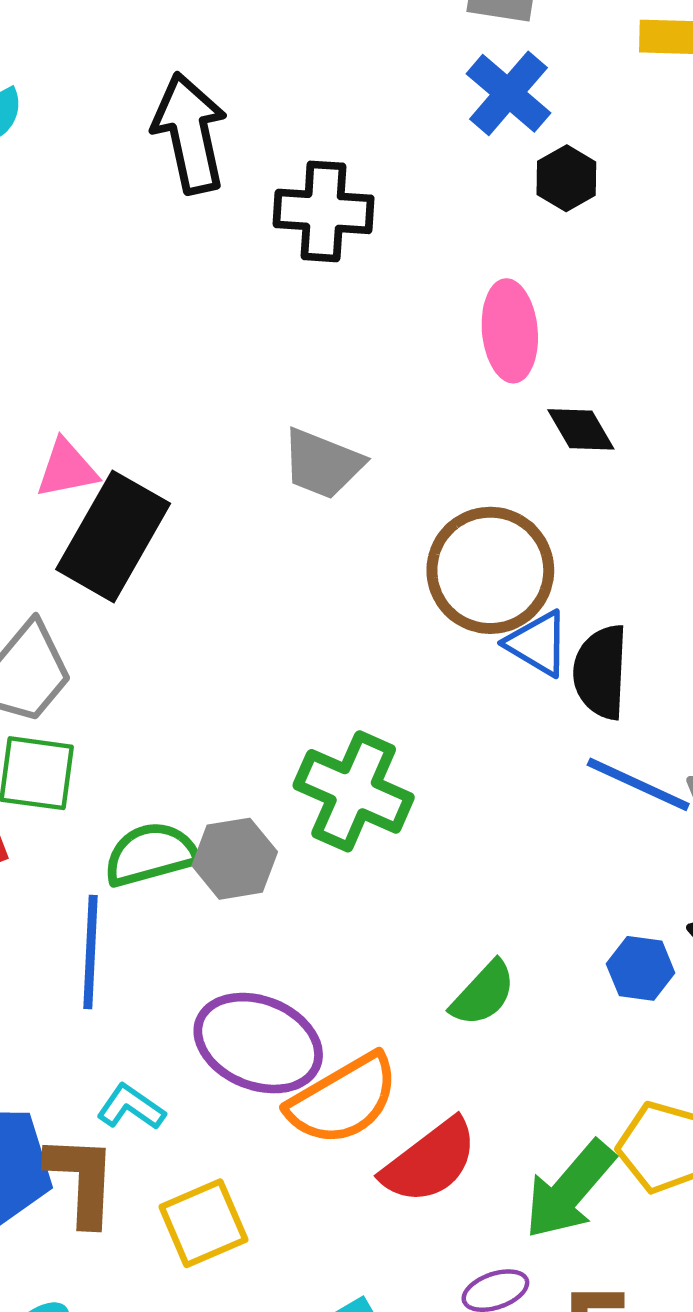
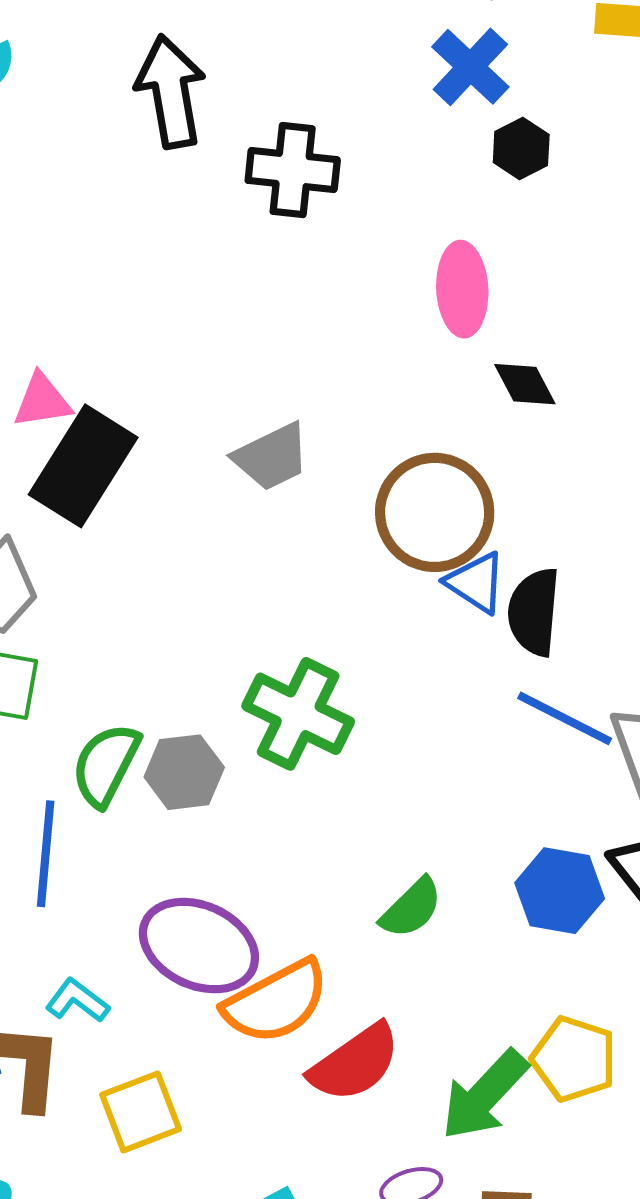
gray trapezoid: (323, 464) -> (272, 457), moved, turned -50
green semicircle: (151, 854) -> (106, 765), turned -50
blue hexagon: (641, 968) -> (560, 891), size x1.4

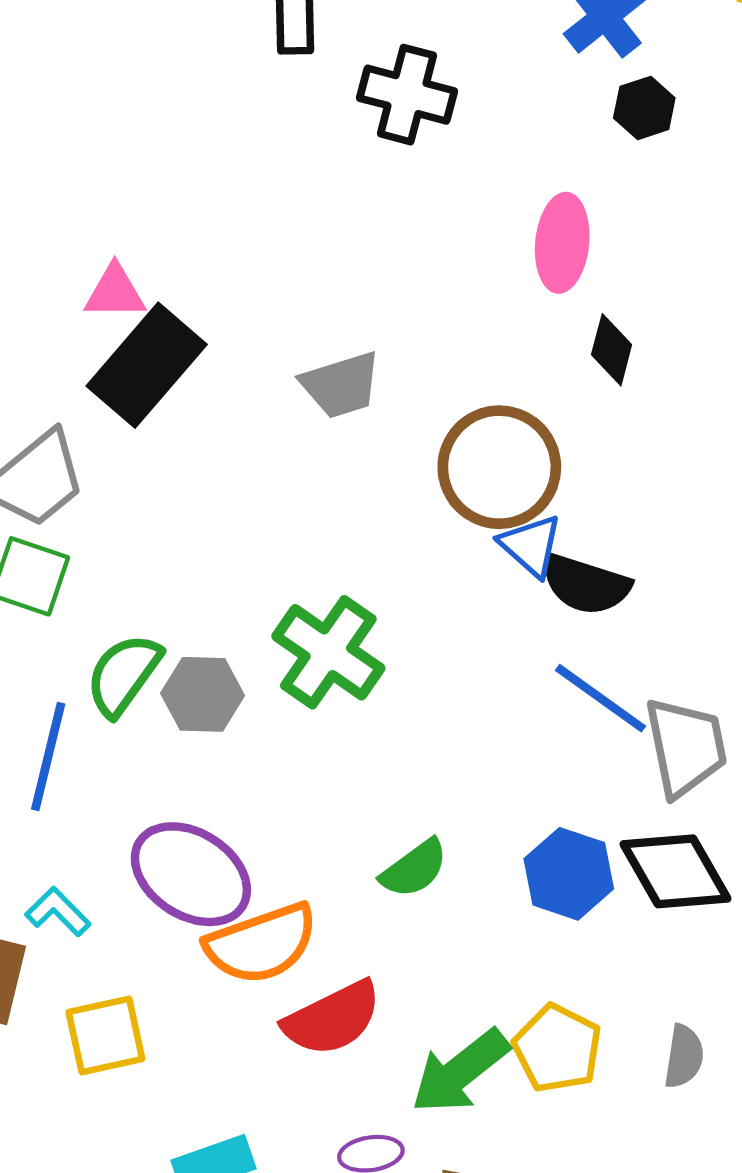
black diamond: (525, 384) -> (612, 350), turned 34
black semicircle: (534, 612) -> (586, 584), turned -86

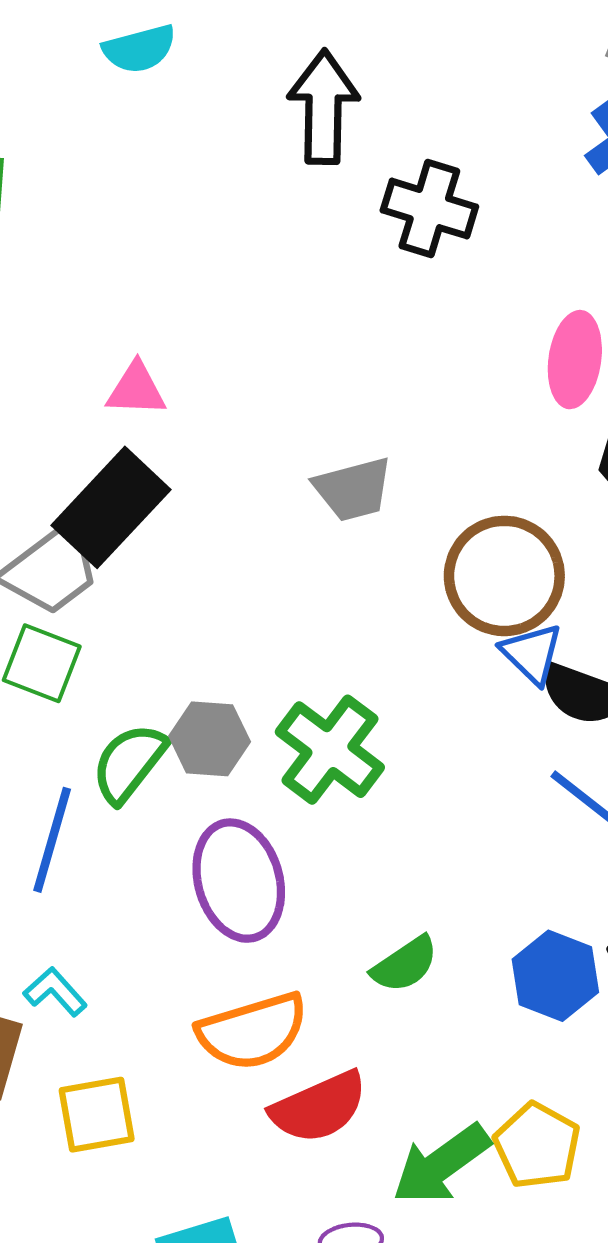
black rectangle: (147, 365) -> (111, 507), moved
gray hexagon: (203, 694) -> (210, 739), moved
purple ellipse: (191, 874) -> (239, 881), moved, turned 39

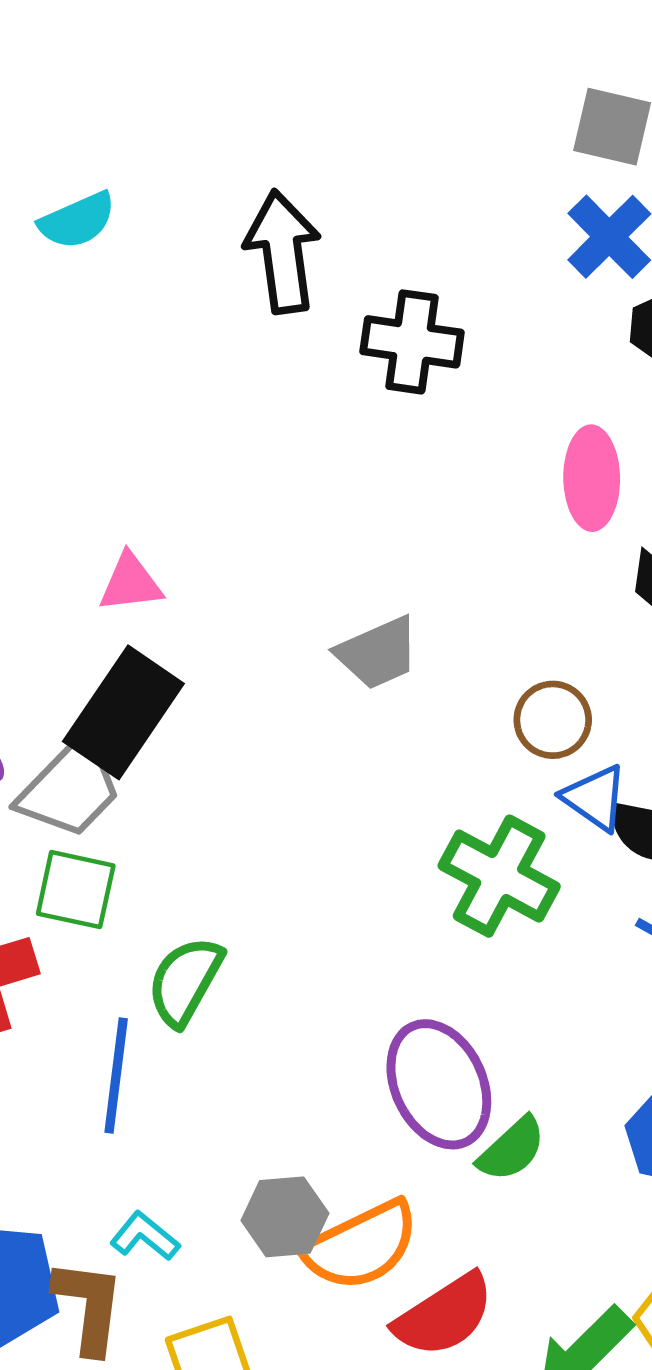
brown circle: (504, 576) -> (553, 720), size x0.6
gray hexagon: (210, 739) -> (285, 1217), moved
green cross: (330, 750) -> (499, 876), moved
purple ellipse: (239, 881) -> (439, 1084), moved

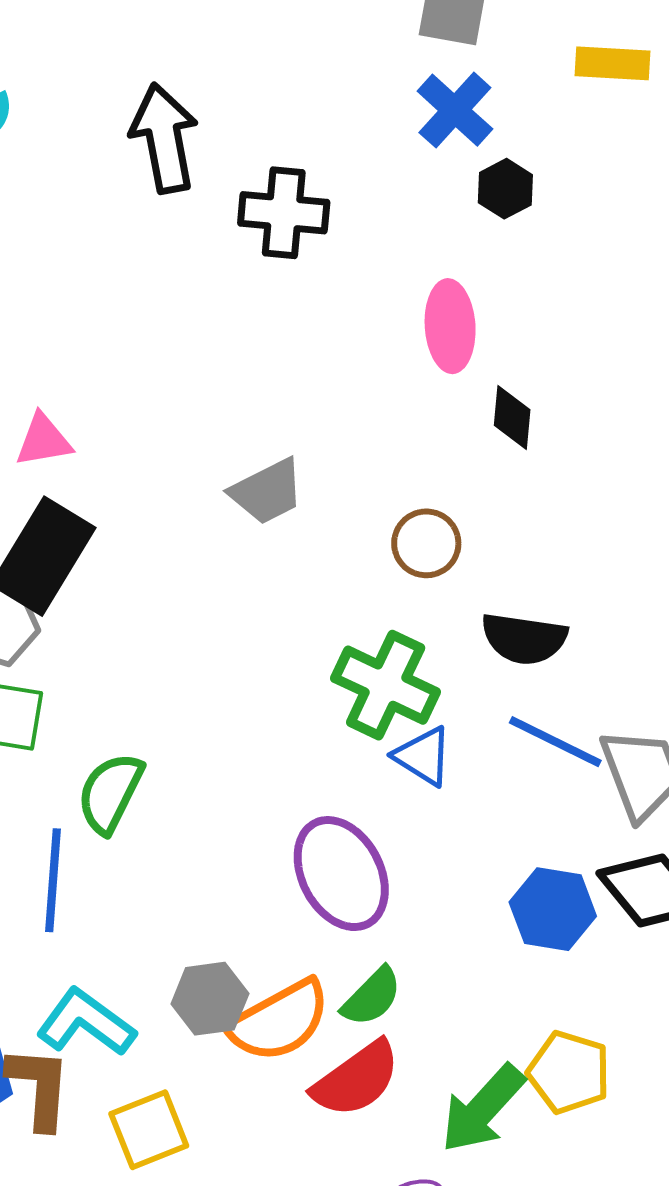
blue triangle: (595, 798) -> (423, 756), moved
green semicircle: (512, 1149) -> (372, 997), moved
cyan L-shape: (145, 1236) -> (86, 1022), size x1.6

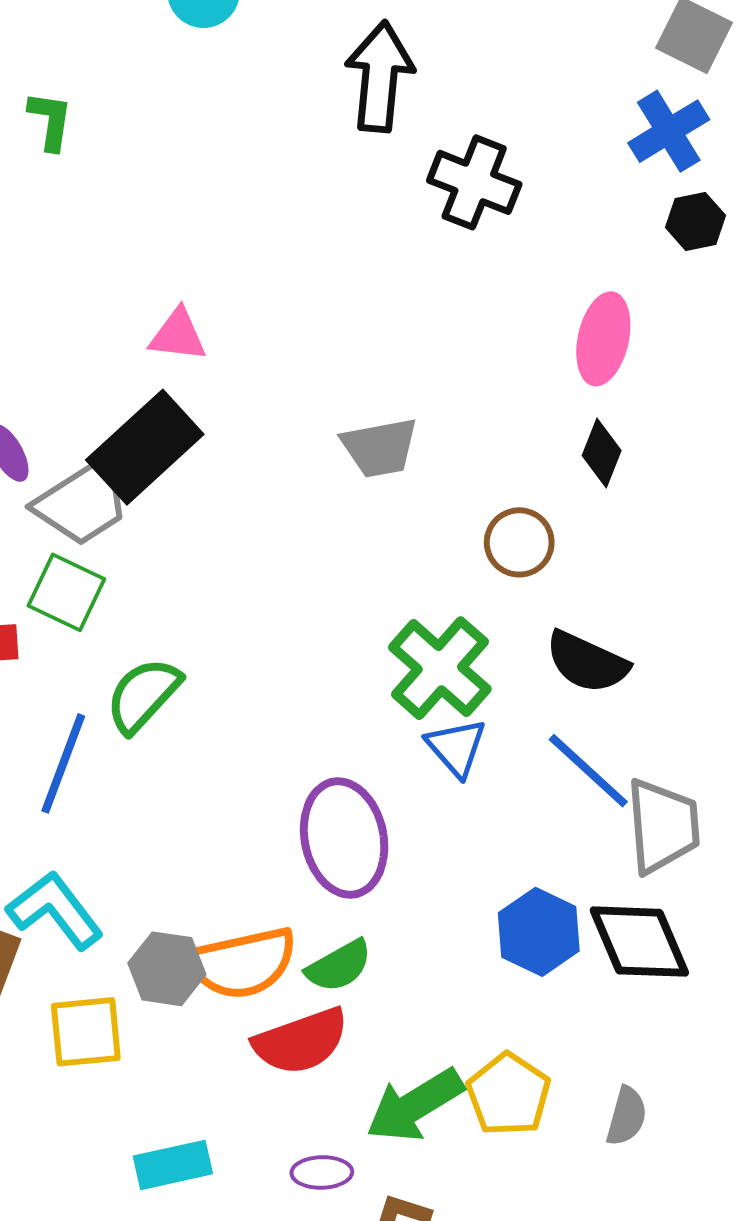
black diamond: (512, 417) -> (602, 453), moved
gray hexagon: (210, 999) -> (167, 969), moved

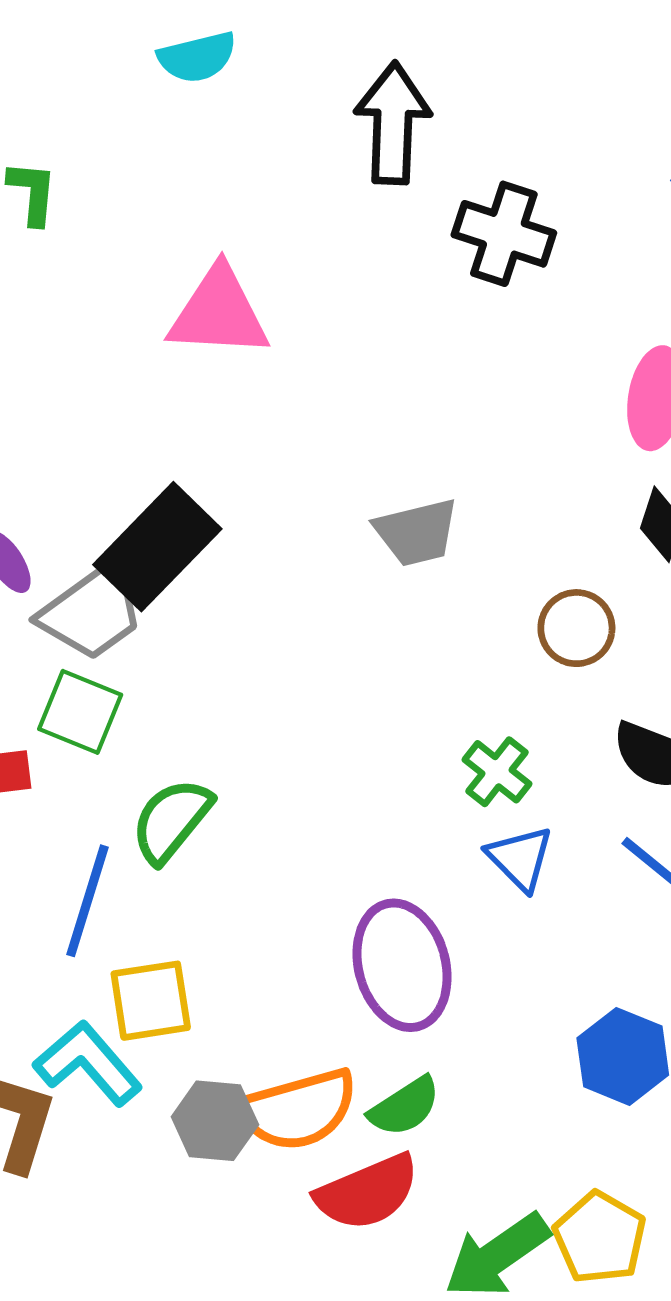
pink triangle: (178, 335) -> (219, 313), moved, size x1.6
green cross: (440, 668) -> (497, 772), size x0.6
yellow square: (86, 1032) -> (151, 1001), moved

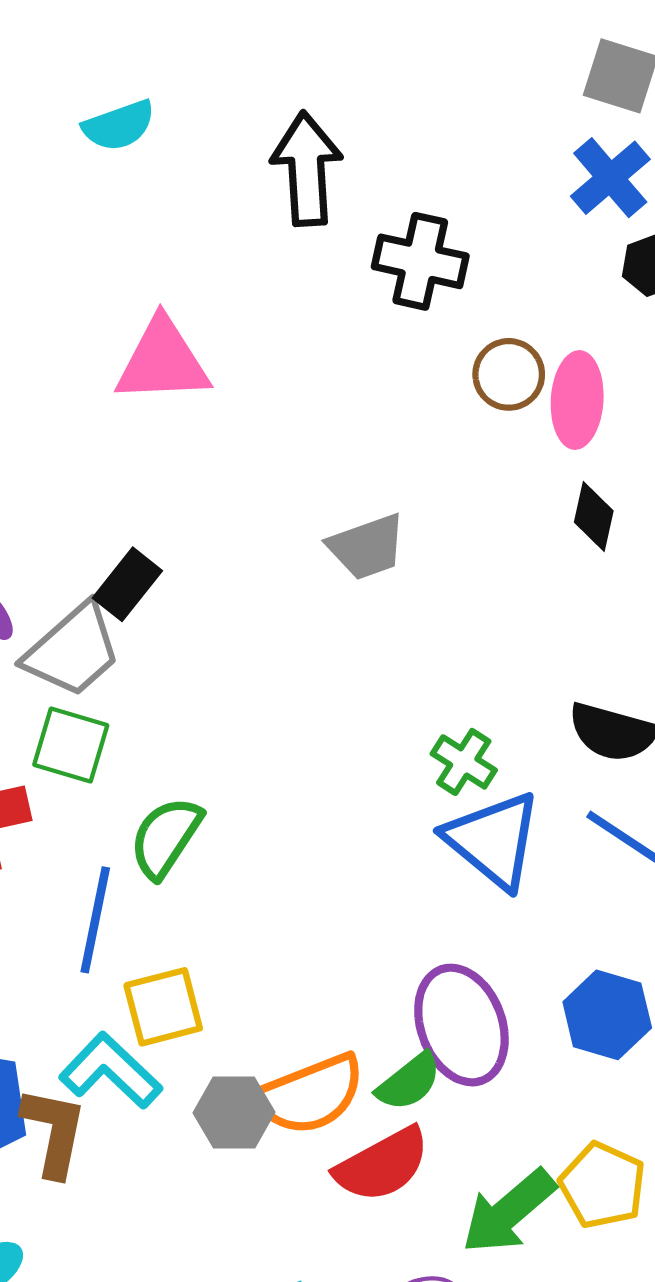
black rectangle: (157, 547) -> (127, 584), size x0.6
brown circle: (576, 628) -> (509, 374), moved
blue triangle: (520, 858) -> (493, 840), size x1.6
purple ellipse: (402, 965) -> (461, 1025), moved

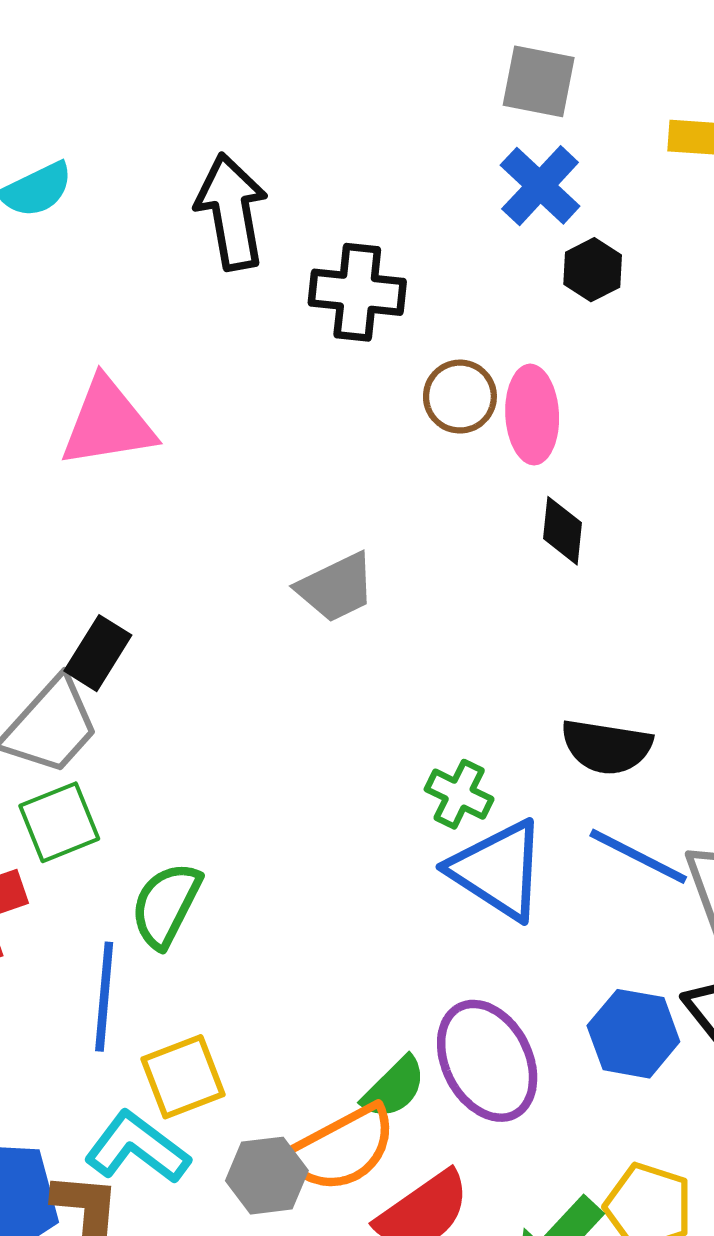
green square: (71, 745) -> (59, 822), turned -32
green semicircle: (409, 1082) -> (394, 1088), moved

